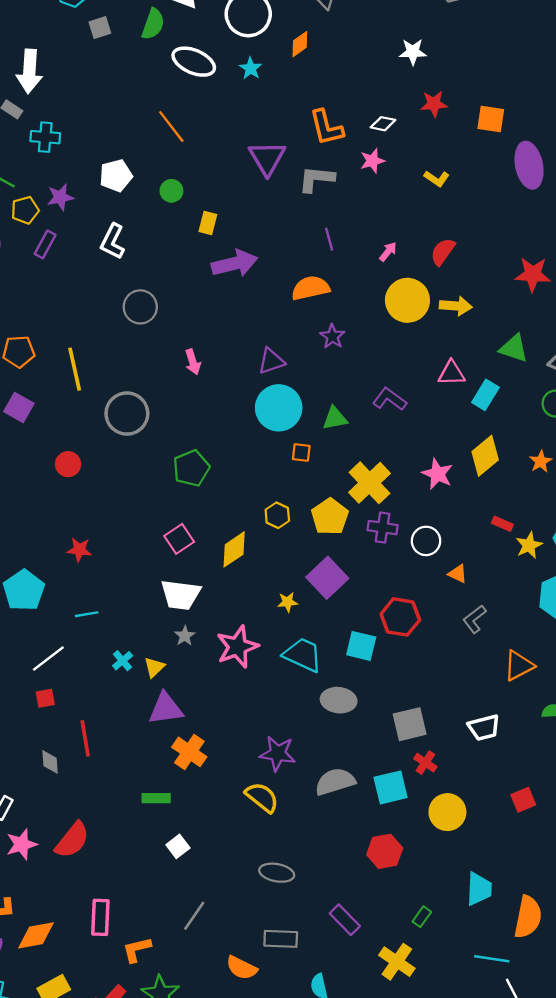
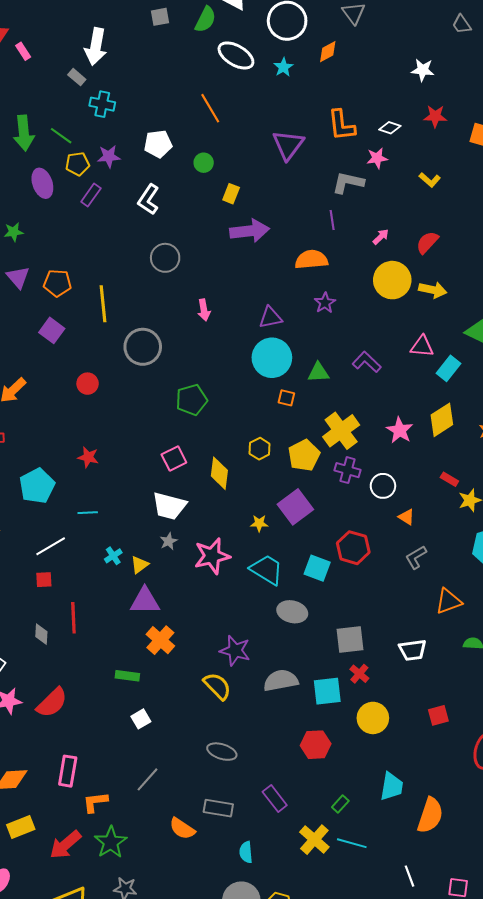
gray L-shape: (316, 179) -> (348, 183), moved
yellow diamond: (234, 549) -> (219, 473), turned -56
cyan line: (492, 959) -> (352, 843), moved

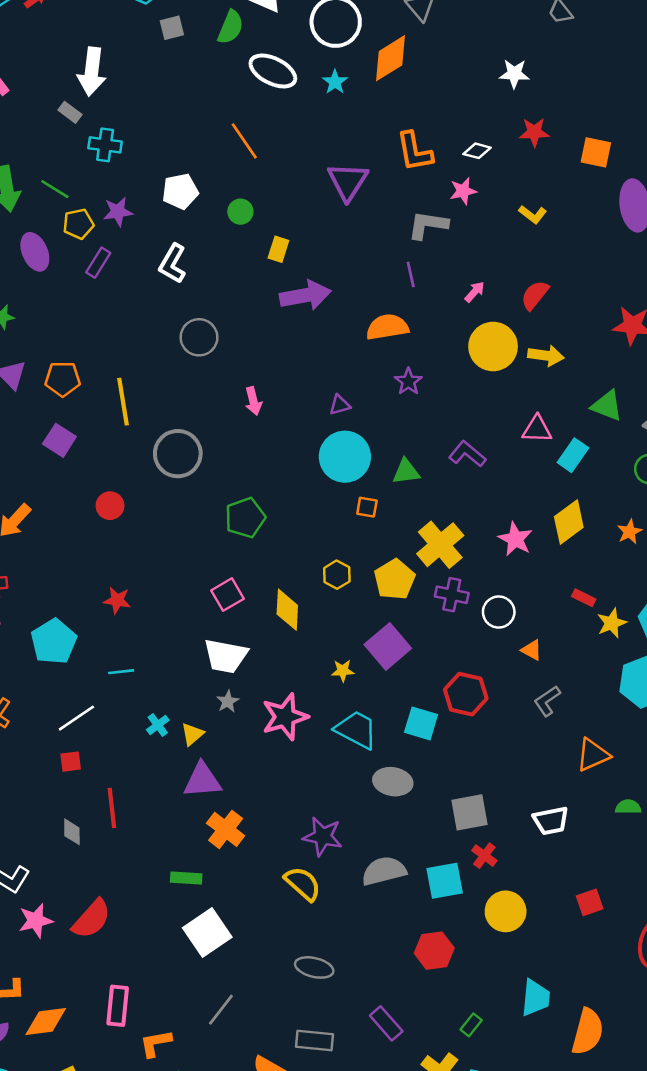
orange diamond: (328, 52) -> (391, 58), size x1.6
purple triangle: (271, 317) -> (340, 405), size x0.7
white square: (141, 719) -> (207, 932), size x1.8

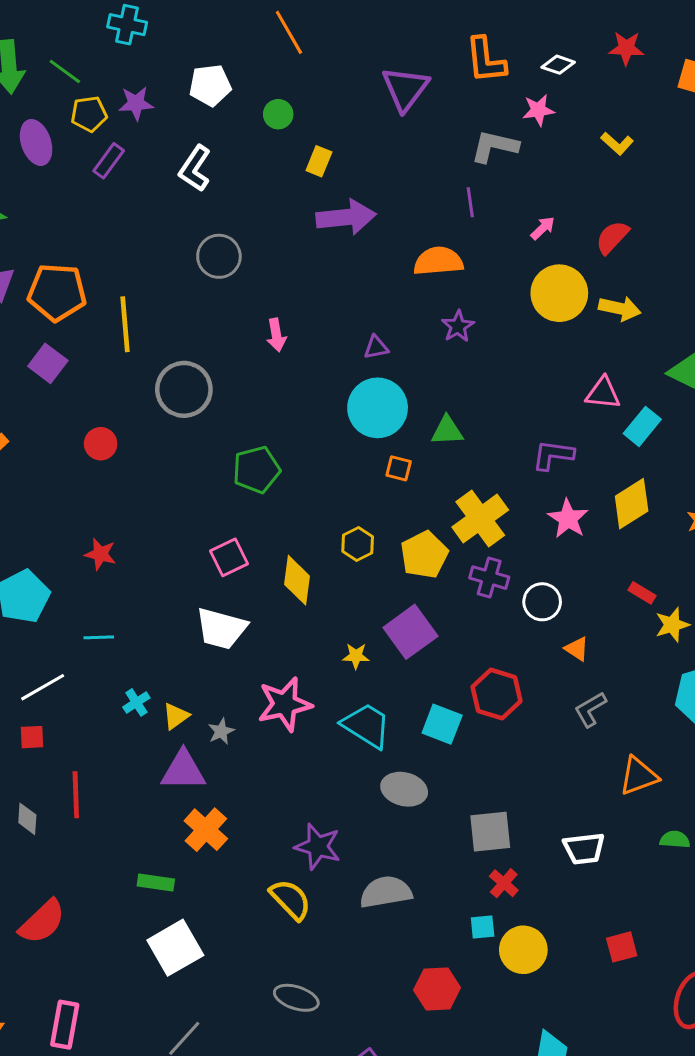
orange pentagon: (63, 379) -> (57, 292), size x1.4
purple L-shape: (467, 454) -> (553, 455), moved, turned -36
gray star: (228, 701) -> (221, 731), moved
cyan square: (445, 881) -> (483, 927), moved, size x0.6

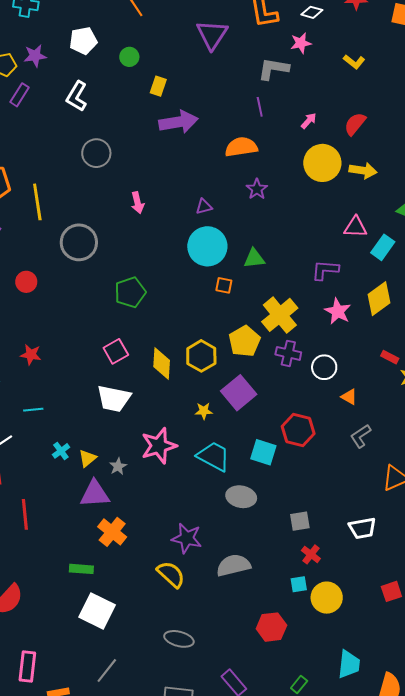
yellow hexagon: (358, 544) -> (201, 356), moved, size x1.4
gray square: (490, 832) -> (300, 521), size x0.7
white square: (175, 948) -> (97, 611), turned -30

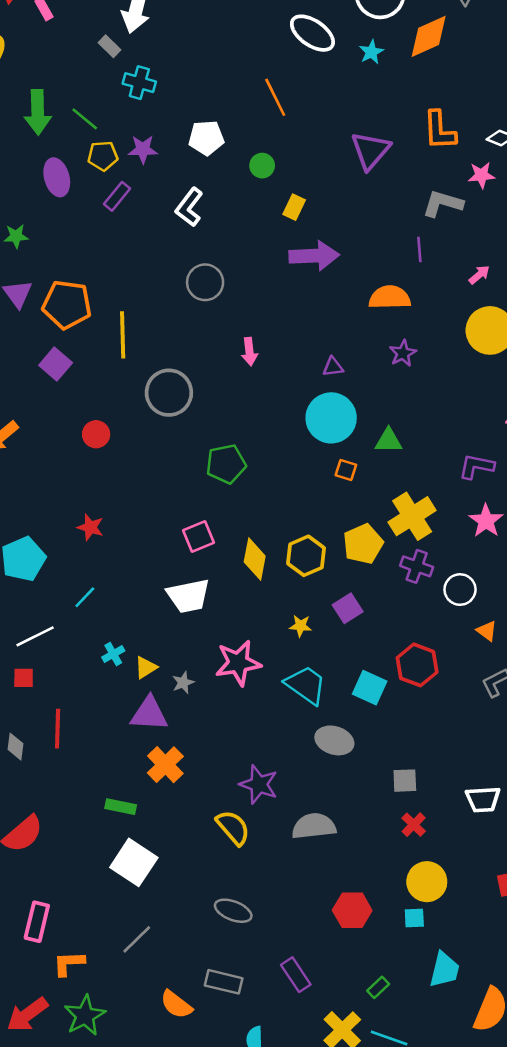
purple square: (239, 393) -> (348, 608), size x0.7
white trapezoid: (114, 399) -> (188, 596), turned -30
cyan line: (33, 410) -> (85, 597), turned -48
cyan square: (299, 584) -> (414, 918), moved

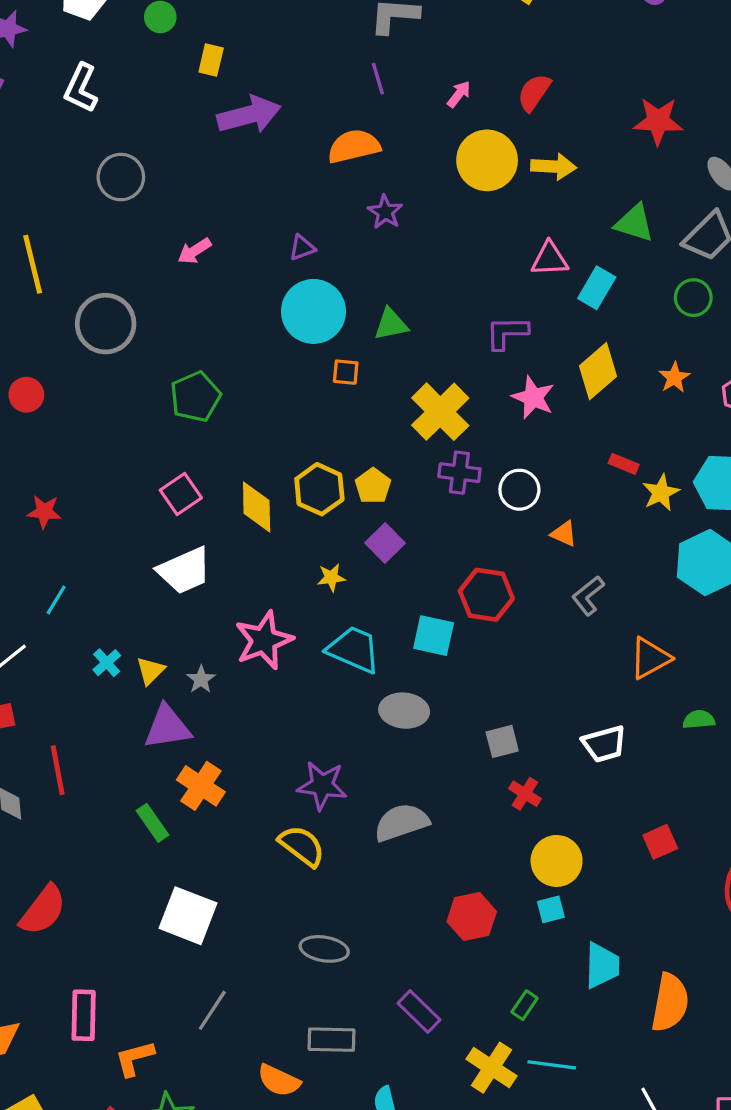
pink arrow: (249, 352) -> (194, 251), turned 76
yellow pentagon: (363, 544) -> (373, 486), moved, size x0.7
green rectangle: (121, 807) -> (152, 823), moved, turned 56

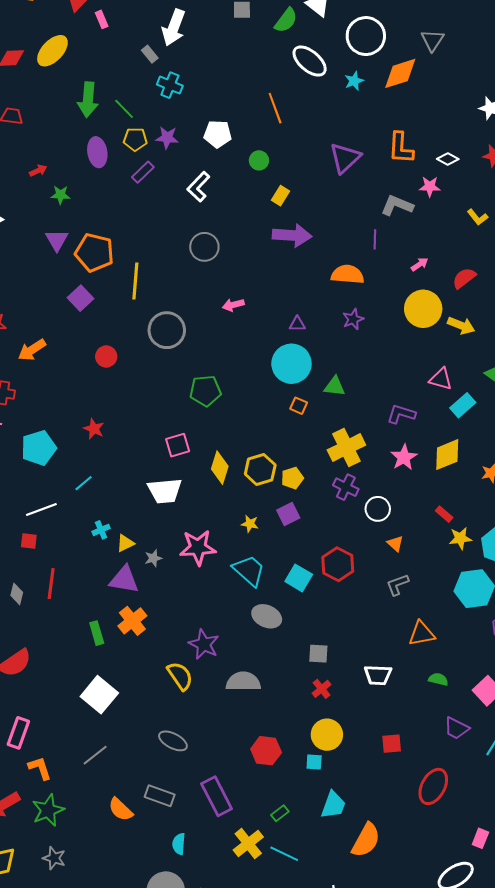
purple rectangle: (419, 1011) -> (217, 796), size x1.4
orange L-shape: (134, 1058) -> (40, 768), turned 68

